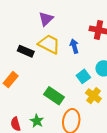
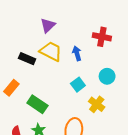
cyan square: (83, 76) -> (78, 85), moved
green rectangle: (54, 96) -> (37, 104), moved

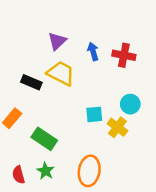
blue arrow: (77, 53) -> (93, 51), moved
cyan square: (78, 85) -> (94, 114), turned 32
yellow cross: (97, 104) -> (117, 127), moved

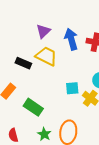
blue arrow: (93, 51) -> (71, 39), size x1.5
green star: (45, 171) -> (44, 134), moved

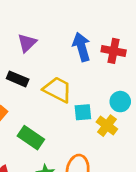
purple triangle: (43, 31) -> (27, 43), moved
yellow trapezoid: (46, 56) -> (58, 90), moved

